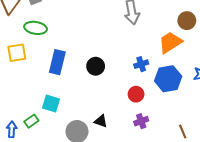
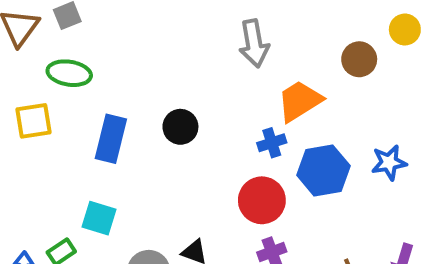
orange trapezoid: (170, 42) -> (300, 101), moved
black circle: (96, 66) -> (180, 127), moved
red circle: (136, 94) -> (262, 200), size x1.5

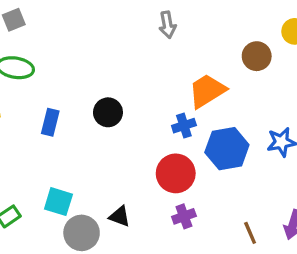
gray arrow: (254, 43) -> (167, 25), moved, size x0.7
blue rectangle: (111, 139) -> (50, 122), size x0.7
cyan square: (99, 218) -> (58, 202), moved

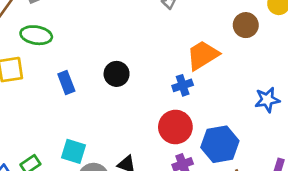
blue rectangle: (50, 122) -> (66, 83), turned -35
blue hexagon: (227, 149) -> (220, 144), moved

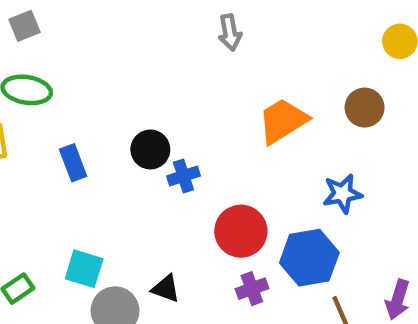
brown circle: (246, 25) -> (365, 108), moved
blue cross: (183, 85) -> (183, 176), moved
blue star: (267, 100) -> (342, 194), moved

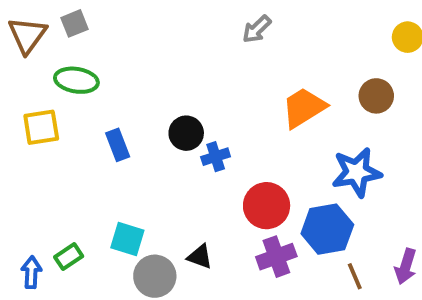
gray arrow: (230, 32) -> (257, 29), turned 56
blue star: (342, 194) -> (357, 172), size x1.4
purple cross: (252, 289) -> (276, 257), size x1.4

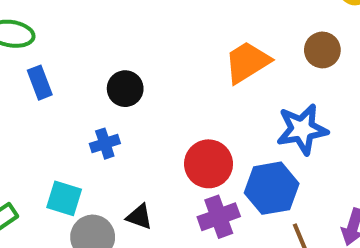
blue rectangle: (118, 145) -> (40, 83), moved
blue cross: (216, 157) -> (105, 144), moved

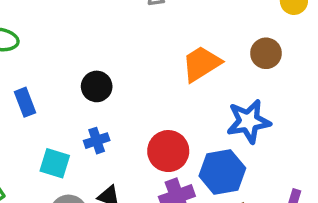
blue rectangle: (40, 83) -> (25, 102), moved
blue cross: (105, 144) -> (97, 141), moved
cyan square: (64, 198) -> (55, 163), moved

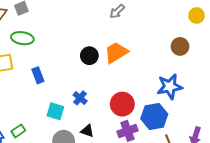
orange trapezoid: (201, 64) -> (116, 53), moved
black circle: (97, 86) -> (89, 56), moved
blue cross: (97, 141) -> (80, 98), turned -32

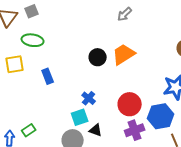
cyan square: (55, 111) -> (80, 117), moved, turned -36

